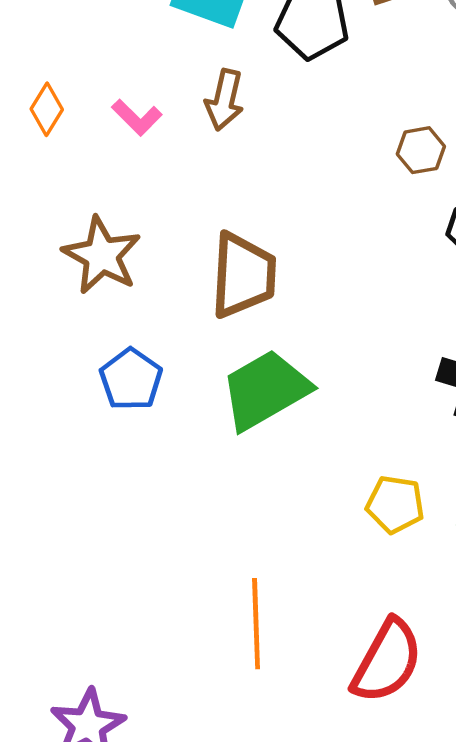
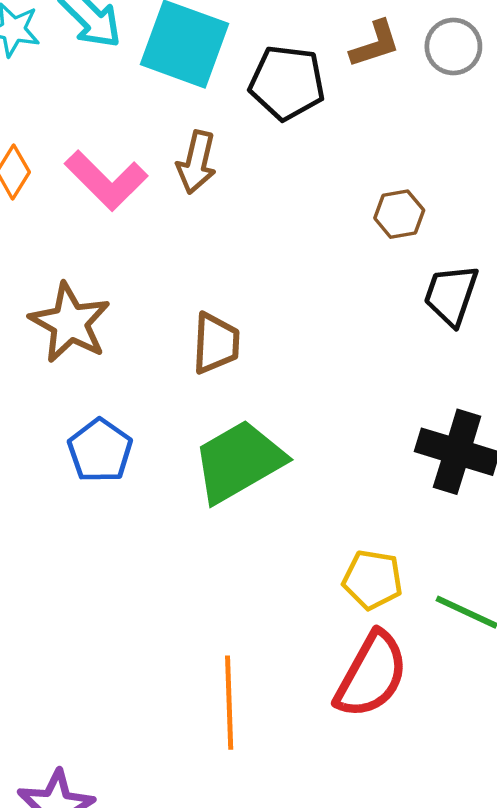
pink L-shape: (137, 117) -> (106, 180), size x1.6
brown trapezoid: (243, 275) -> (216, 343), size x0.7
red semicircle: (387, 661) -> (371, 675), moved

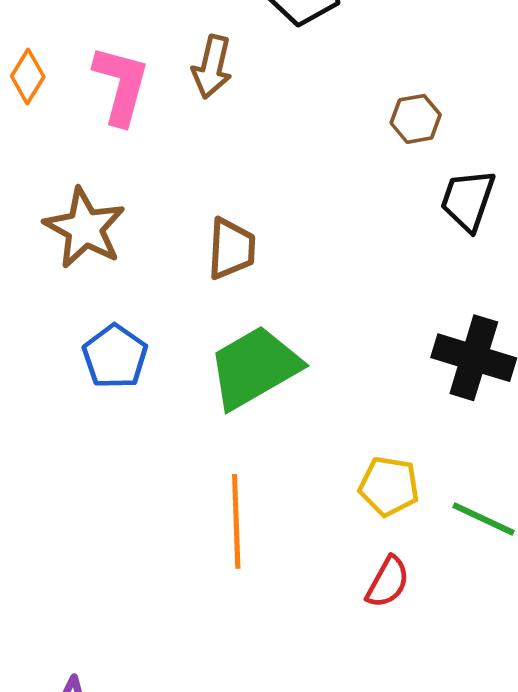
pink L-shape: (106, 180) -> (121, 85), turned -120
red semicircle: (371, 675) -> (388, 582), size x0.6
orange line: (229, 703) -> (236, 521), moved

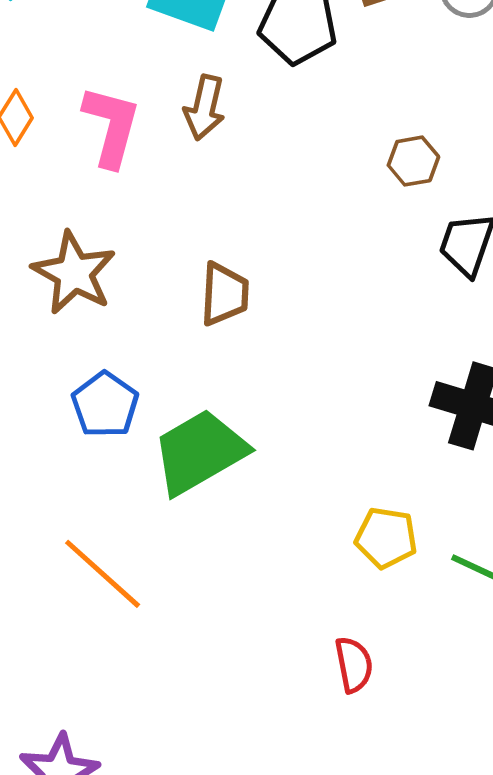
green trapezoid: (254, 367) -> (200, 452), moved
orange line: (236, 521) -> (103, 574), moved, turned -46
red semicircle: (388, 582) -> (354, 665), moved, turned -40

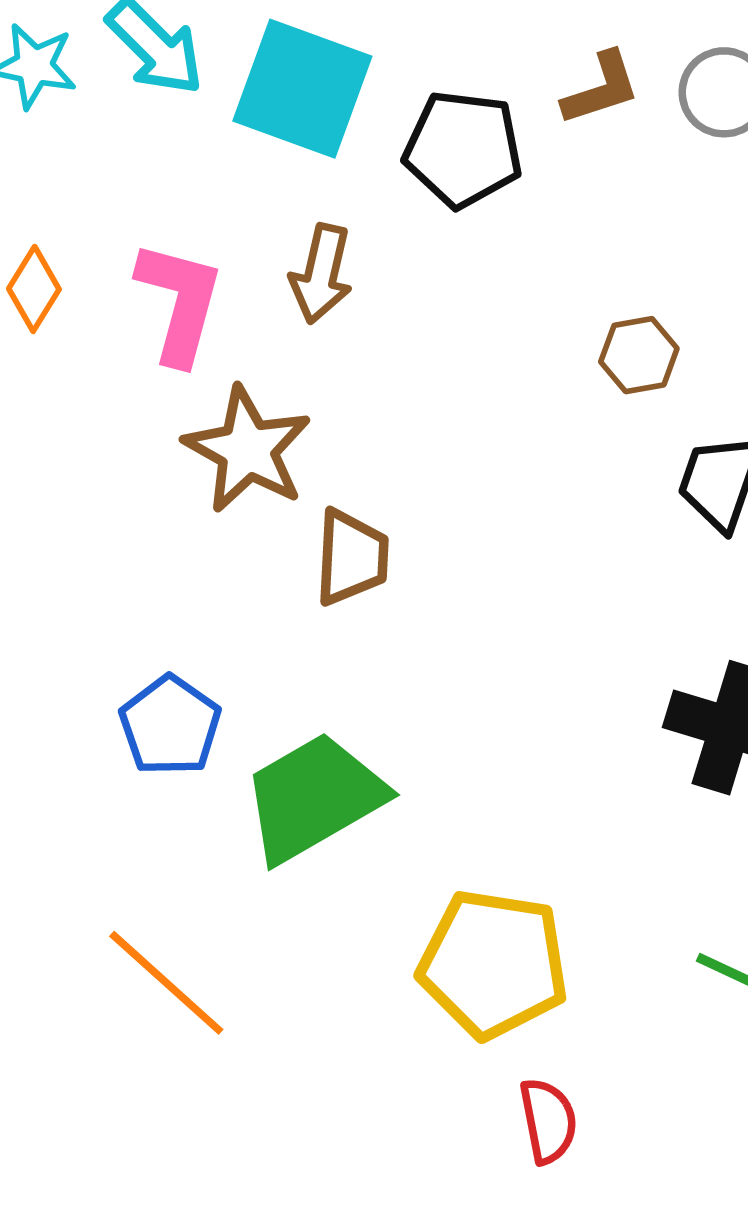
brown star: (74, 273) -> (248, 450), moved
yellow pentagon: (386, 538) -> (493, 964), moved, size x1.6

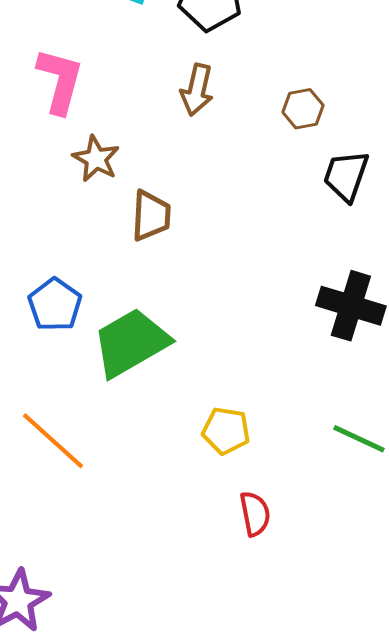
brown arrow: (321, 274) -> (197, 90), moved
brown star: (248, 450) -> (96, 159), size x0.7
yellow pentagon: (493, 964) -> (226, 431), size x0.6

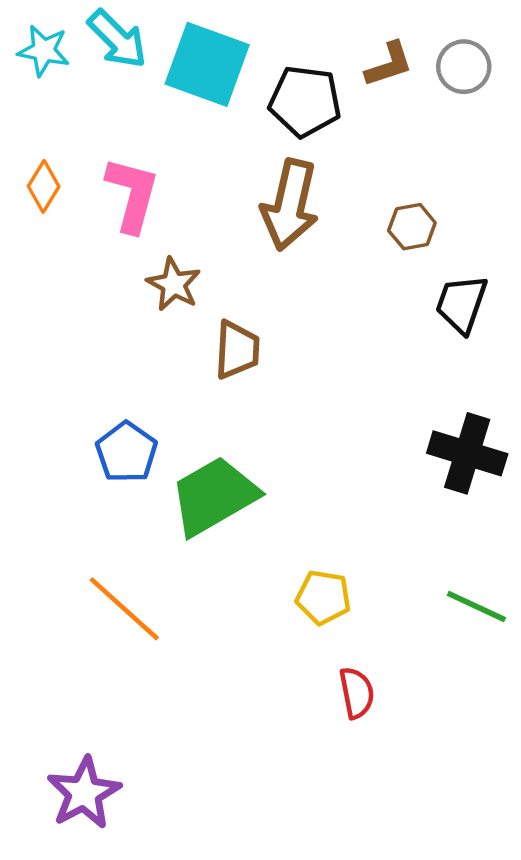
brown arrow: (197, 90) -> (290, 205), size x1.5

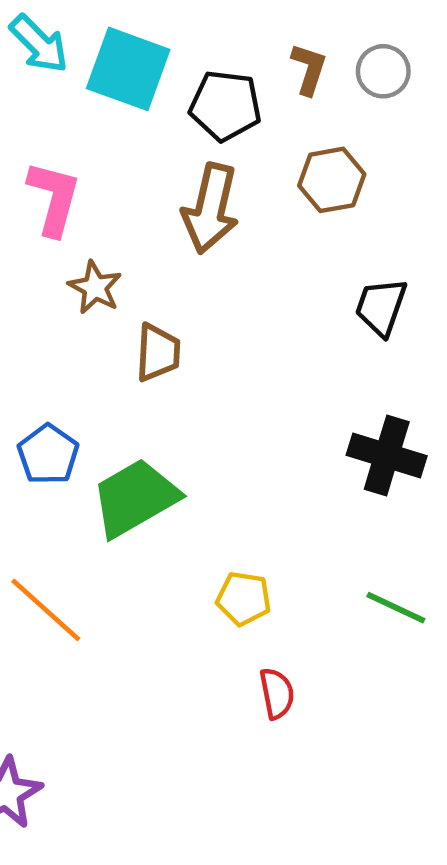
brown L-shape: (389, 64) -> (309, 69), turned -54
brown hexagon: (412, 227) -> (332, 180), moved, size x1.4

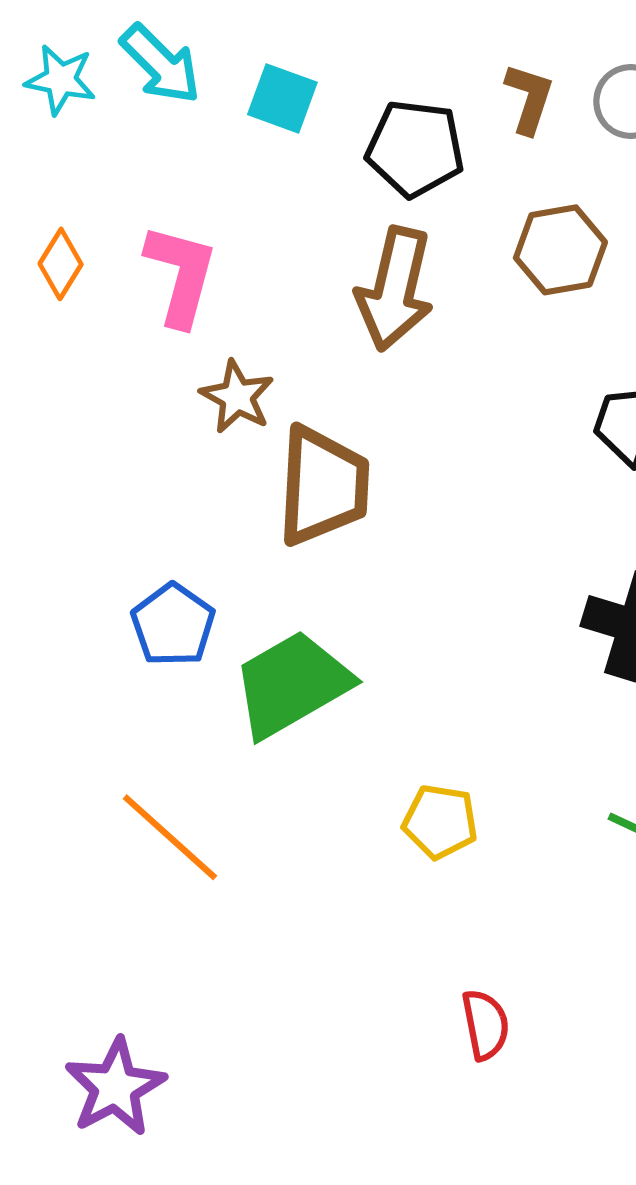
cyan square: (128, 69) -> (282, 98), size x0.6
brown trapezoid: (158, 353) -> (323, 486), size x1.5
red semicircle: (277, 693) -> (485, 1025), moved

